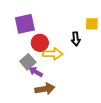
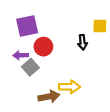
yellow arrow: (53, 54) -> (69, 87), moved
purple arrow: (36, 72) -> (21, 55), moved, turned -32

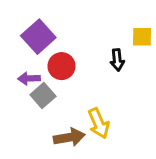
purple square: (27, 26) -> (38, 37), turned -30
yellow arrow: (69, 87) -> (99, 123), turned 66

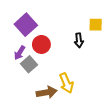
purple arrow: (29, 78) -> (20, 53), turned -56

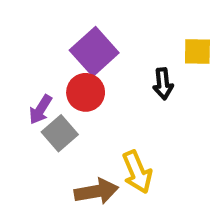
purple square: (26, 25) -> (94, 52), moved

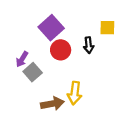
red circle: (86, 92) -> (61, 50), moved
yellow arrow: (137, 172) -> (75, 93), turned 30

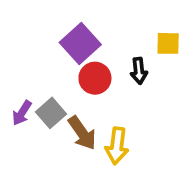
purple arrow: (22, 59) -> (22, 113), moved
brown arrow: (52, 104) -> (82, 133), moved, turned 65

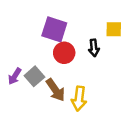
purple square: (80, 43) -> (54, 29), turned -30

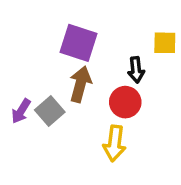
red circle: (64, 53) -> (125, 102), moved
brown arrow: (55, 90) -> (80, 84), moved, turned -130

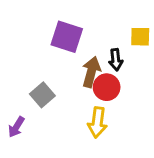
brown arrow: (80, 84) -> (91, 72), moved
purple arrow: (21, 111) -> (16, 127), moved

